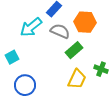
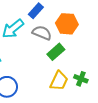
green cross: (101, 69) -> (81, 79), moved

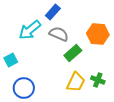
orange hexagon: (67, 24) -> (98, 34), moved

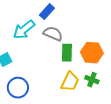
orange hexagon: (98, 34) -> (92, 53), moved
green rectangle: (73, 53) -> (67, 53), turned -48

